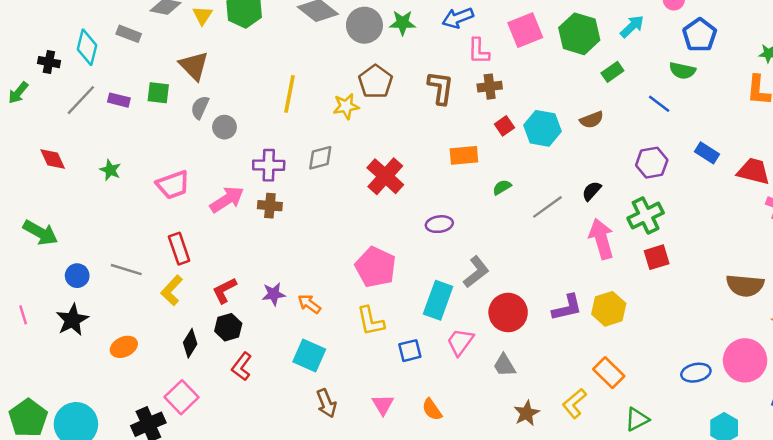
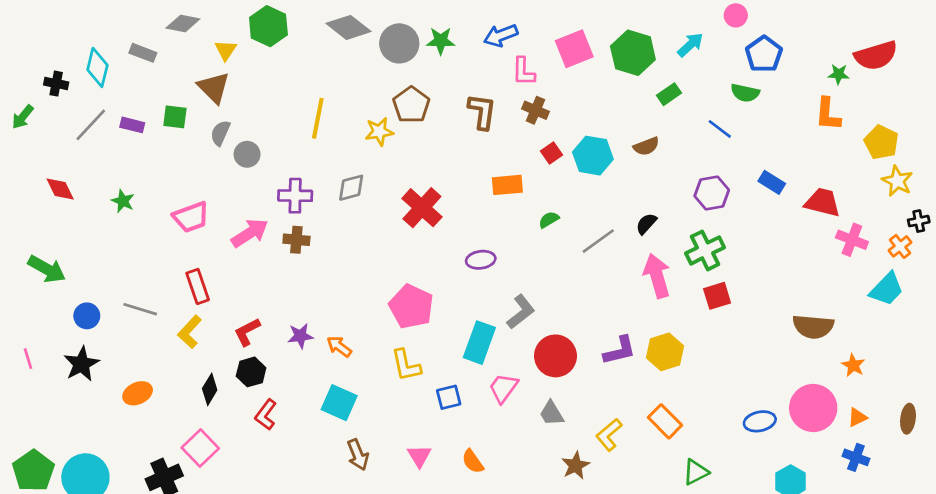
yellow triangle: (202, 15) -> (226, 50), moved
brown cross: (490, 87) -> (535, 110), turned 30
yellow L-shape: (574, 403) -> (609, 435), moved

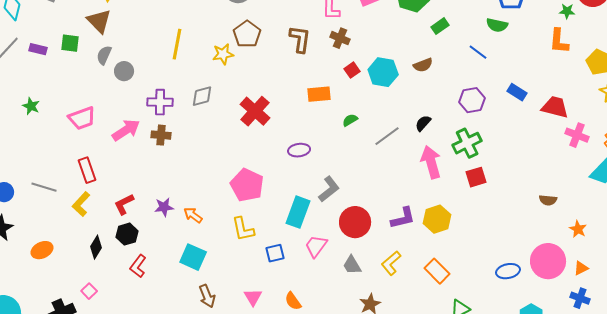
brown semicircle: (813, 327) -> (548, 200), size x0.6
yellow L-shape: (609, 435) -> (391, 263), moved
pink square: (200, 448) -> (89, 291), size x0.6

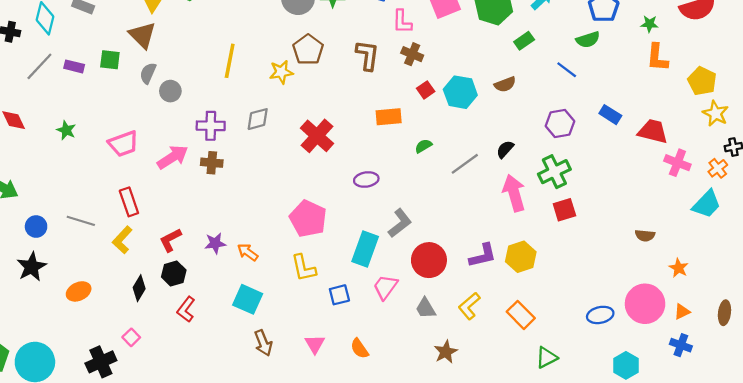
green star: (567, 11) -> (649, 24), moved
green semicircle: (497, 25) -> (588, 40), turned -30

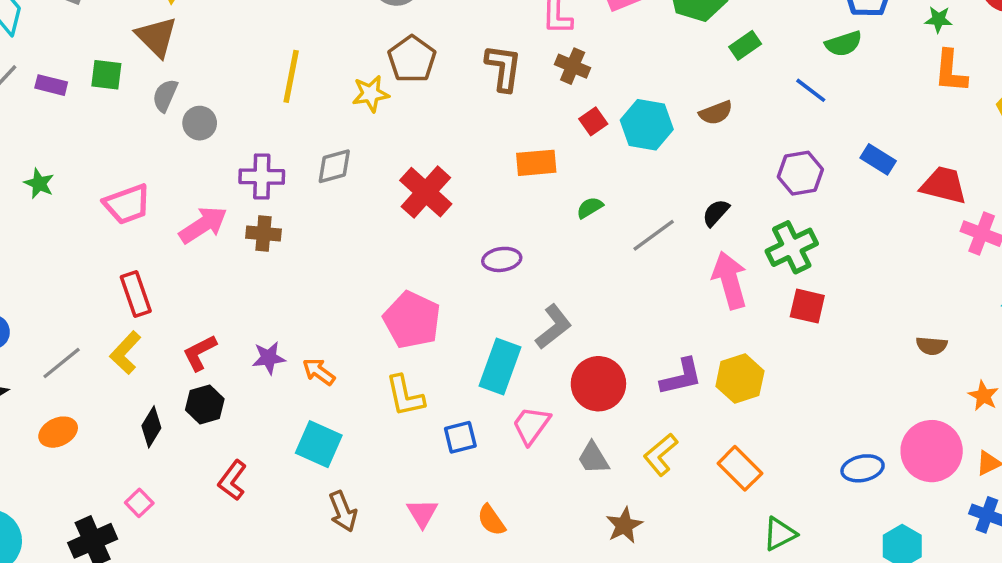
red square: (564, 210) -> (807, 306), turned 30
gray line: (81, 221) -> (62, 363), moved, turned -56
red L-shape: (186, 309) -> (232, 480), moved

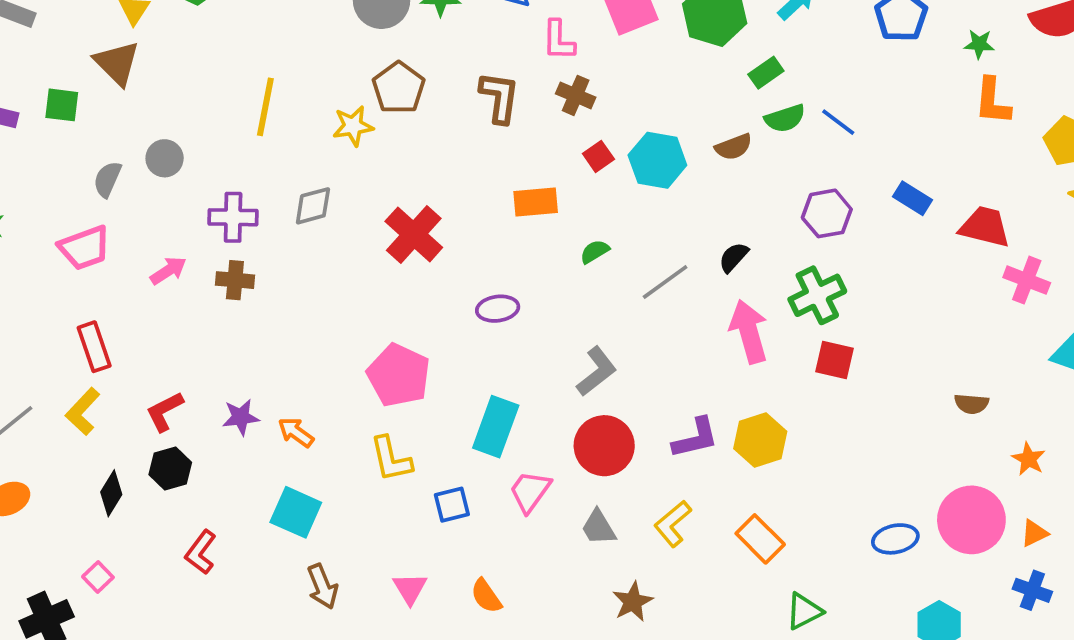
green semicircle: (844, 44) -> (785, 118), moved
gray semicircle: (165, 95) -> (107, 179), moved
pink arrow: (203, 225) -> (168, 271), size x0.7
gray L-shape: (554, 327) -> (597, 371), moved

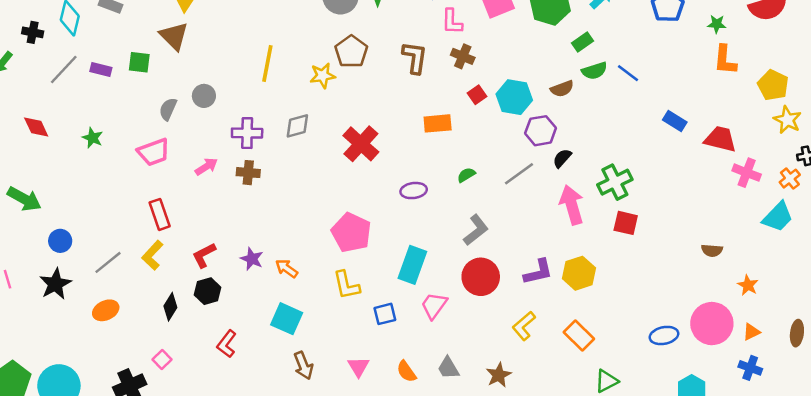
purple hexagon: (827, 213) -> (541, 131), moved
green semicircle: (595, 252) -> (466, 175), moved
purple star: (241, 417) -> (252, 259), turned 30
gray trapezoid: (598, 528) -> (448, 368), moved

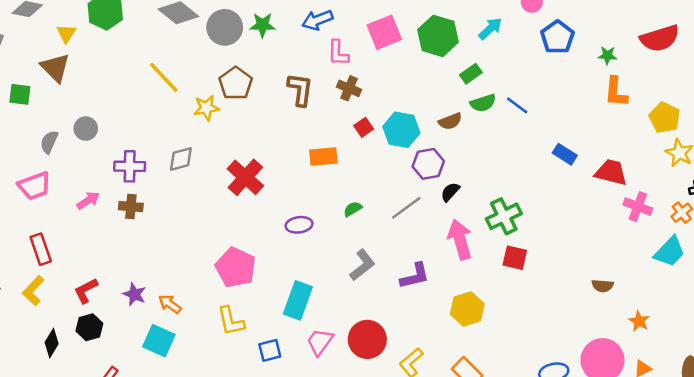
yellow line: (267, 64) -> (164, 77), moved, turned -54
purple L-shape: (538, 272) -> (415, 276), moved
red circle: (481, 277) -> (367, 339), moved
cyan square: (287, 319) -> (159, 341), moved

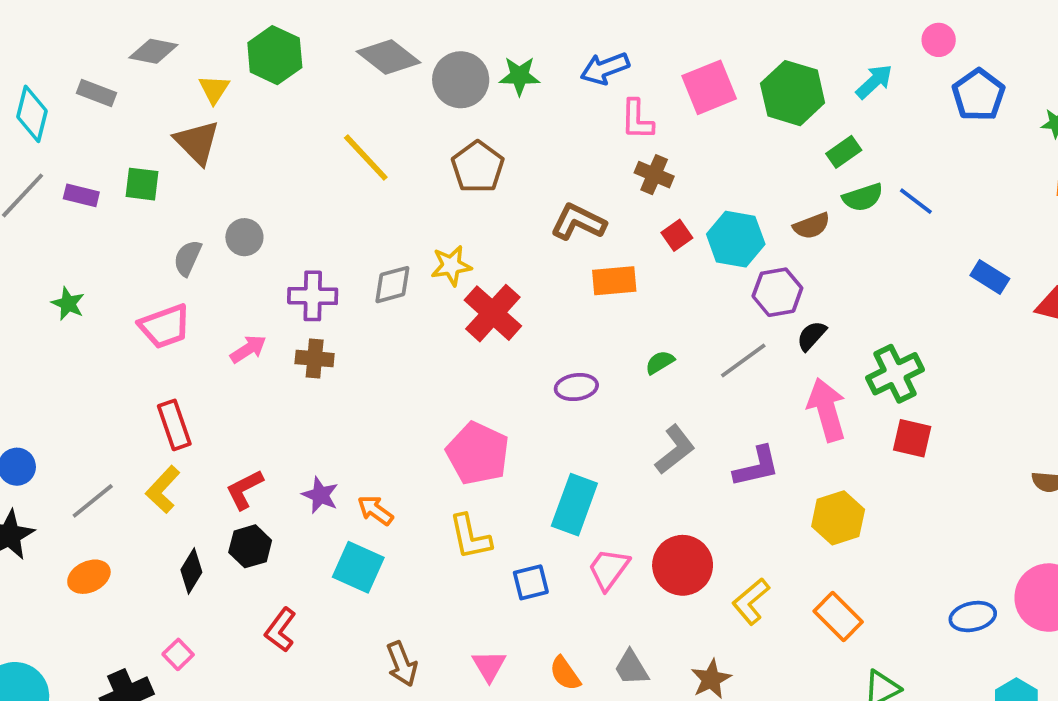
brown L-shape: (300, 90) -> (578, 222), moved, turned -72
yellow star: (206, 108) -> (451, 266), moved

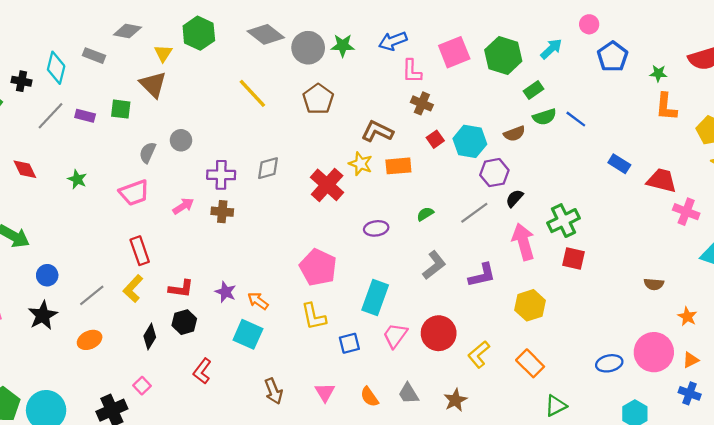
yellow star: (451, 266) -> (361, 164), moved, turned 30
red L-shape: (244, 489) -> (181, 289), turned -145

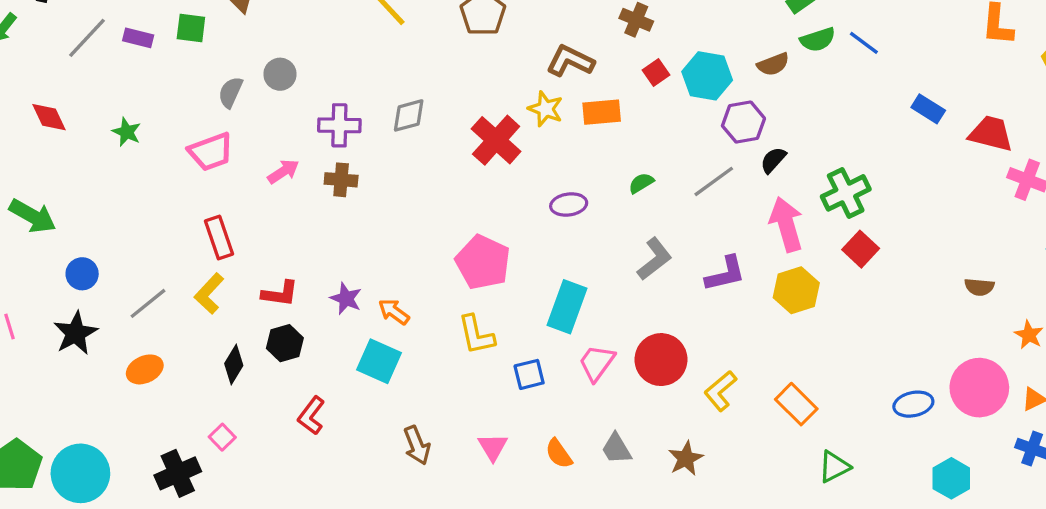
red square: (574, 258) -> (861, 249), turned 30
yellow hexagon: (530, 305) -> (796, 290), moved

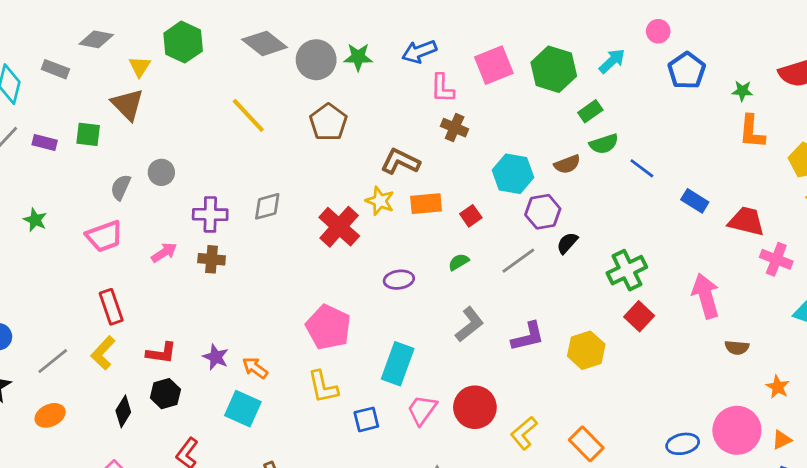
blue line: (864, 43) -> (642, 168), moved
red square: (656, 73) -> (471, 216), moved
pink arrow: (786, 224) -> (706, 296), moved

